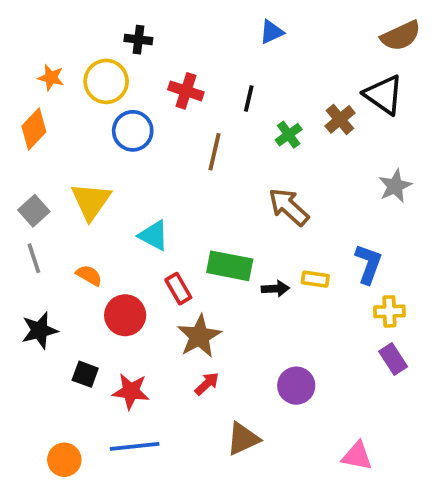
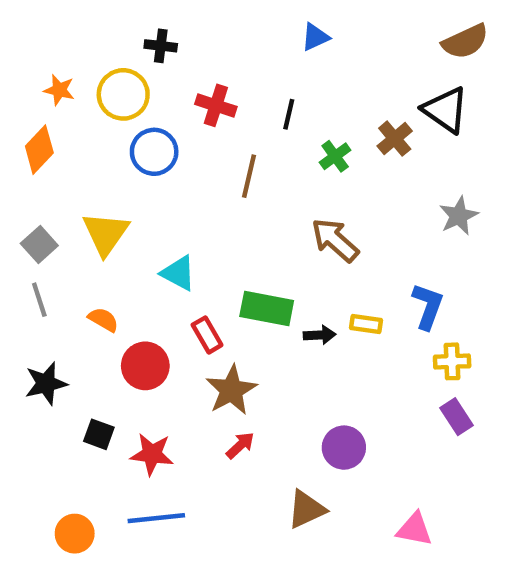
brown triangle: (243, 439) -> (306, 509), moved

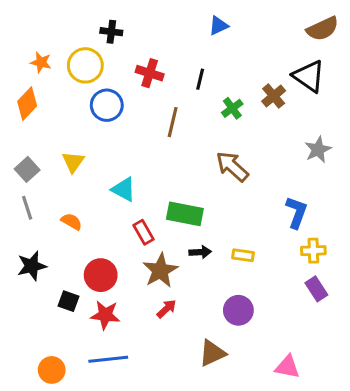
yellow triangle: (106, 233) -> (73, 162), size x0.7
yellow rectangle: (366, 324) -> (243, 255), moved
black arrow: (320, 335) -> (200, 252), moved
red circle: (145, 366) -> (101, 275), moved

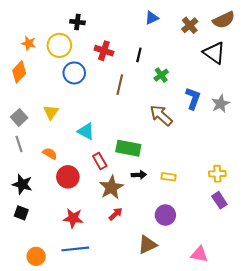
brown cross: (274, 96) -> (190, 25), moved
blue L-shape: (297, 212) -> (193, 98), moved
black star: (32, 266) -> (22, 184), turned 30
red circle: (101, 275) -> (68, 177), moved
black square: (68, 301) -> (21, 213), moved

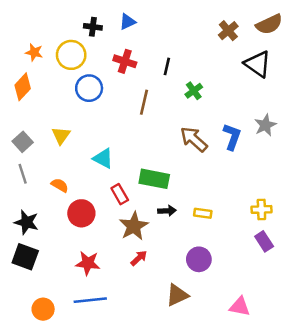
blue triangle: (152, 18) -> (127, 22), moved
blue L-shape: (193, 98) -> (232, 137), moved
black square: (21, 213) -> (25, 257), size x1.5

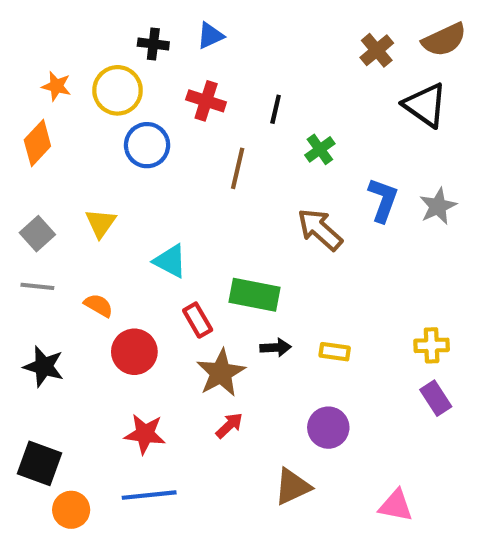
blue L-shape: (232, 137) -> (383, 200), moved
gray line: (23, 174) -> (37, 286), turned -66
black square: (25, 257) -> (40, 463), moved

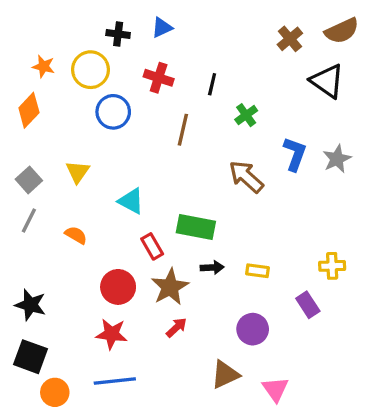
gray line: (37, 286) -> (29, 220), turned -70
red circle: (134, 352) -> (118, 287), moved
black star: (44, 366) -> (31, 305), moved
purple rectangle: (436, 398) -> (308, 305), moved
pink triangle: (396, 506) -> (275, 389), moved, turned 44

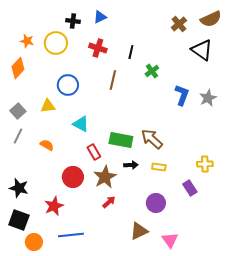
blue circle: (113, 112) -> (68, 85), moved
yellow triangle: (78, 172) -> (48, 106), turned 49
brown arrow: (246, 177) -> (152, 139), moved
red star: (112, 334) -> (54, 206), moved, turned -30

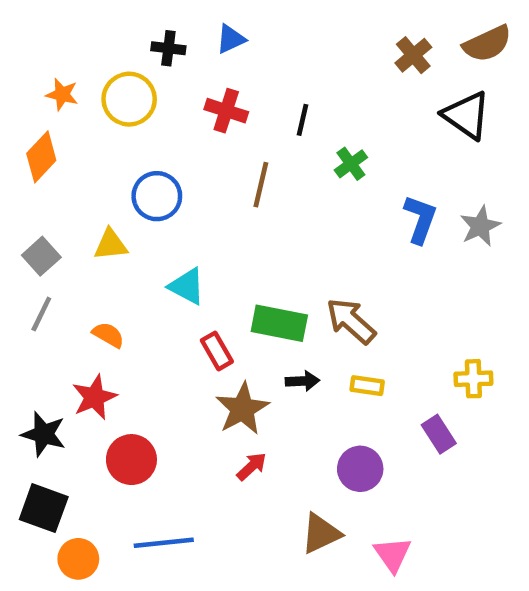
red circle: (73, 177) -> (131, 460), moved
red star: (54, 206) -> (94, 397), moved

